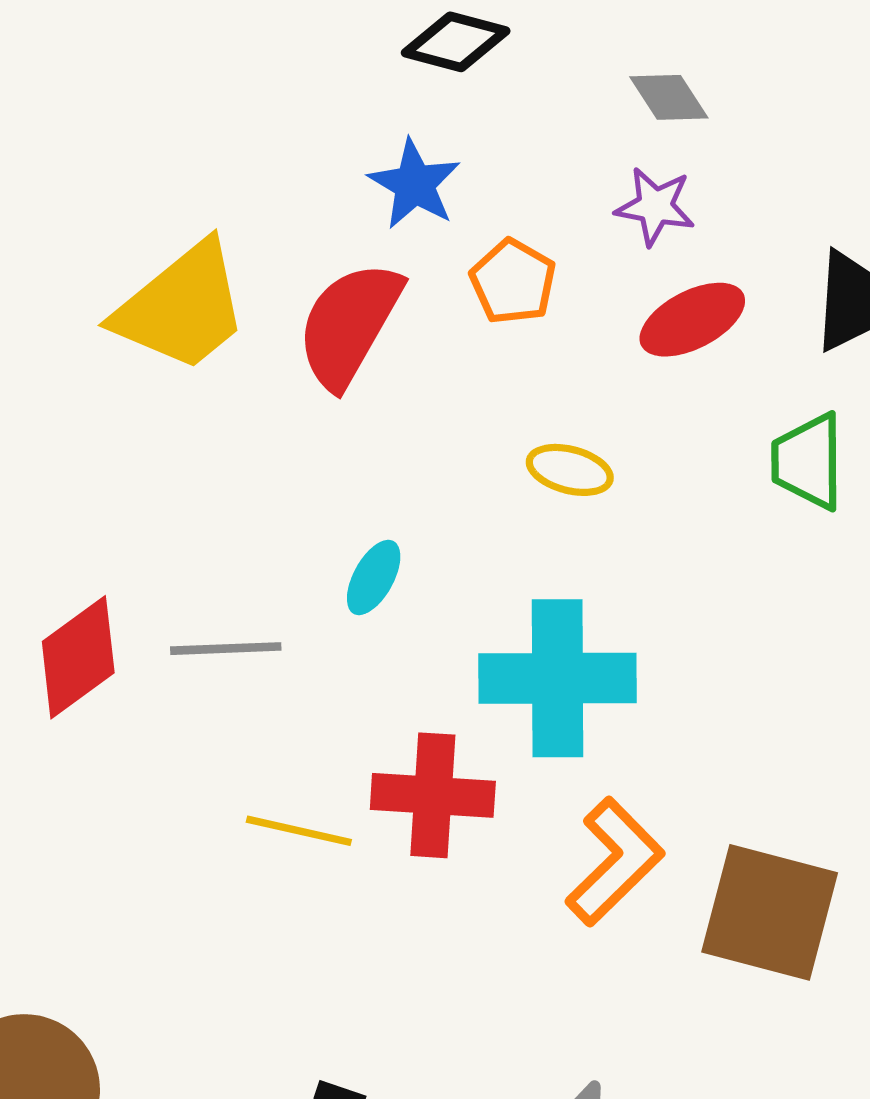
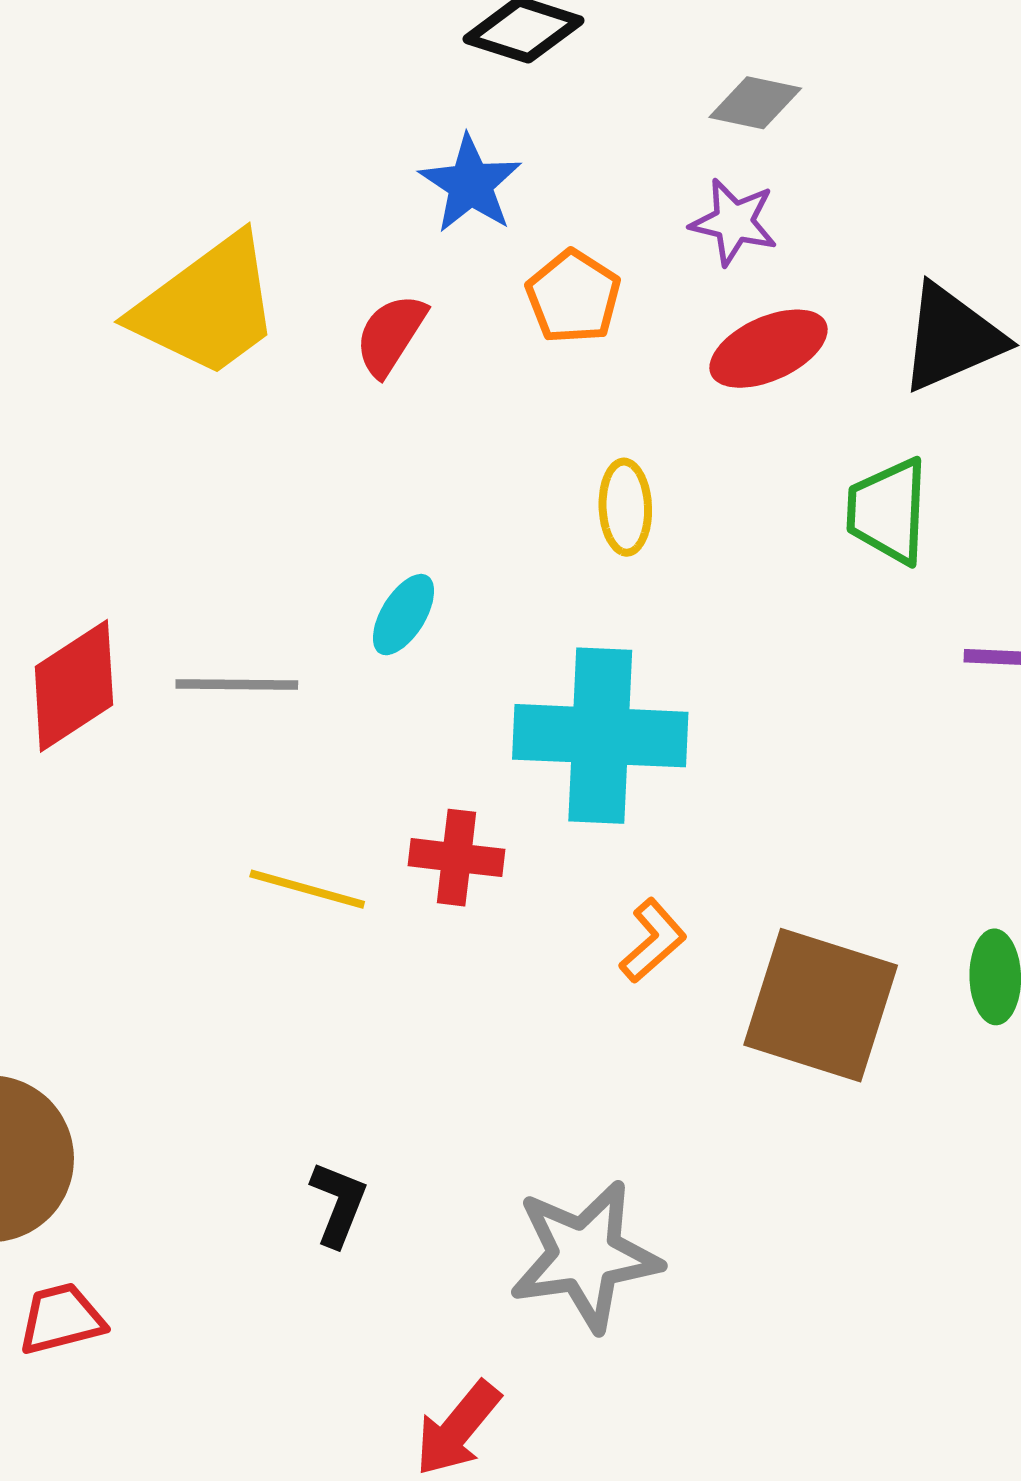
gray diamond: (669, 97) -> (755, 103), turned -48
red semicircle: (349, 324) -> (391, 335), size x0.6
yellow ellipse: (570, 470) -> (625, 507), turned 70
red cross: (433, 795) -> (457, 858), size x0.7
orange L-shape: (615, 862) -> (653, 941), size x0.6

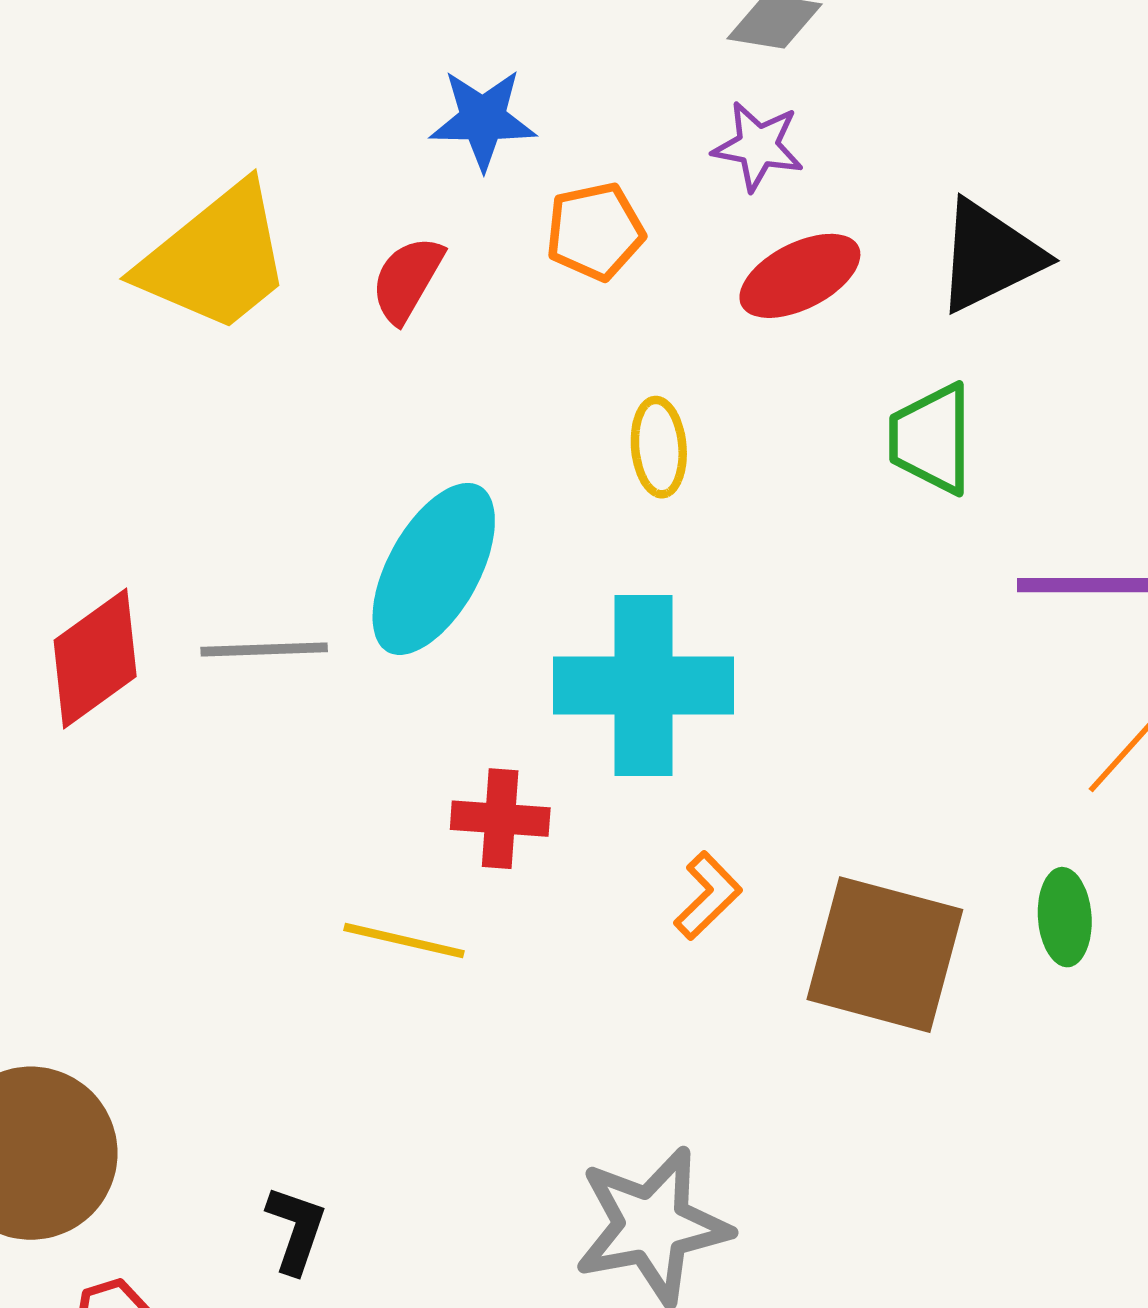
blue star: (470, 184) -> (483, 119), turned -30
orange pentagon: (573, 297) -> (595, 231), turned 30
cyan ellipse: (403, 615) -> (434, 569), size x2.0
yellow line: (307, 889) -> (404, 941), moved
black L-shape: (338, 1204) -> (296, 1230), moved

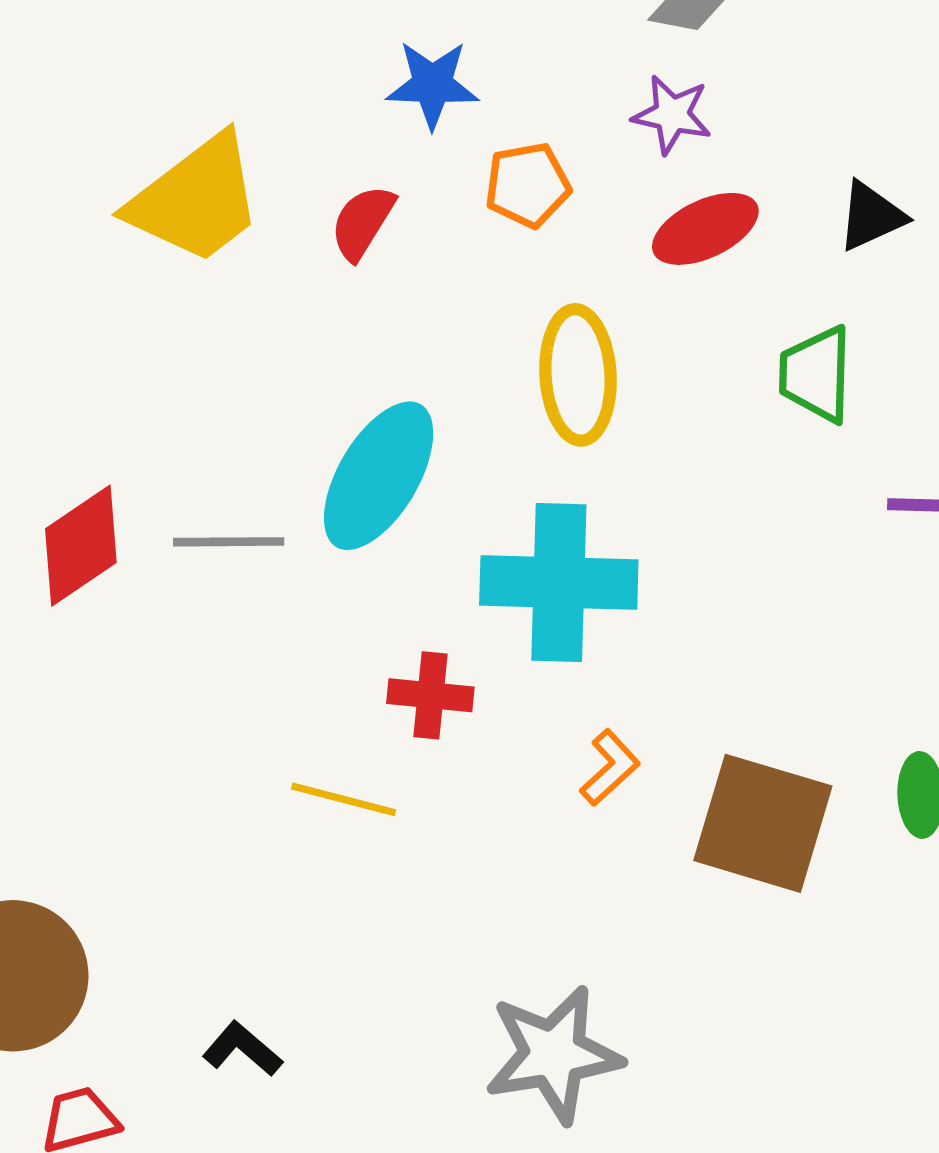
black triangle: (989, 256) -> (871, 216), size x0.7
yellow ellipse: (659, 447) -> (578, 375), size x1.6
black L-shape: (296, 1230) -> (242, 1049), turned -70

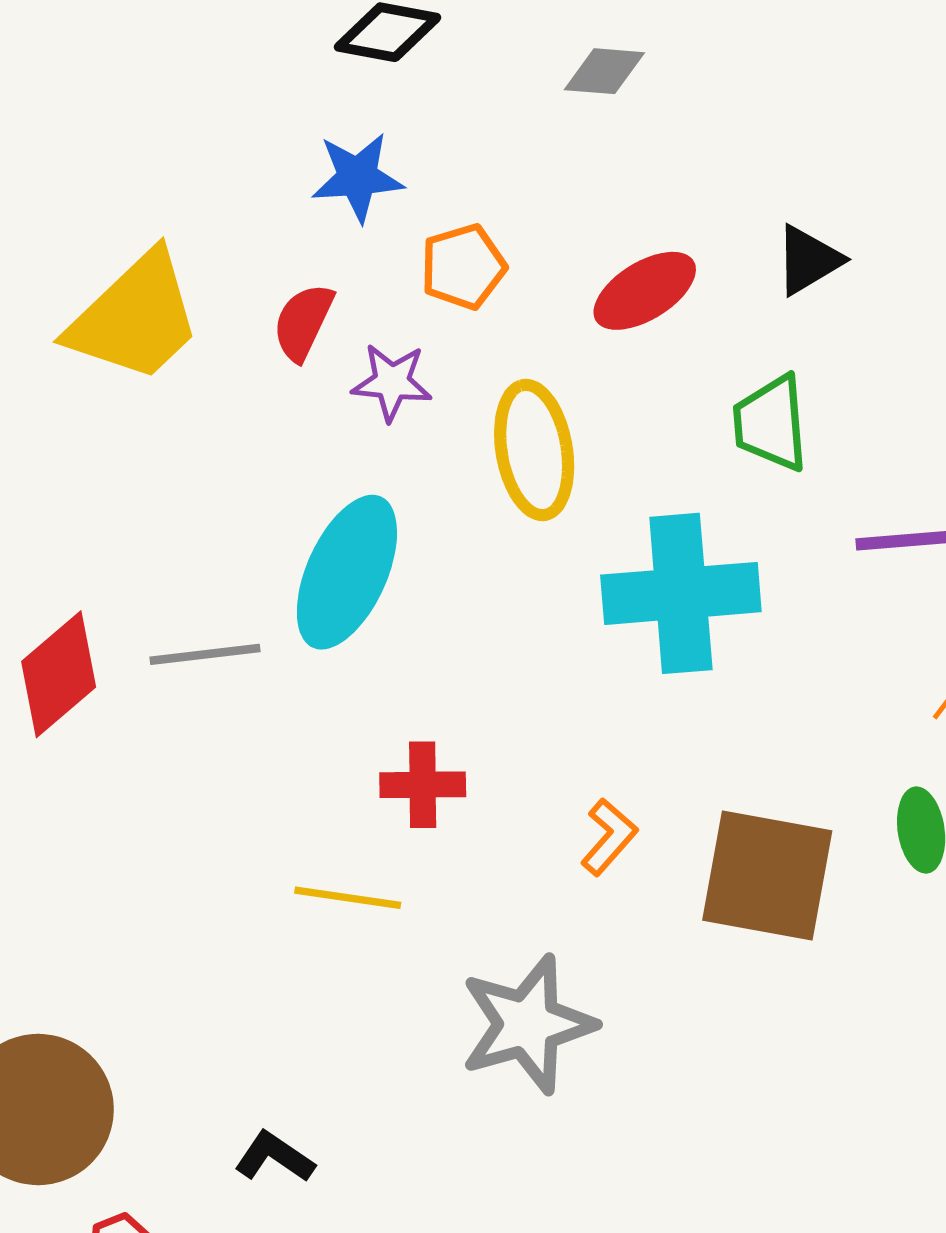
purple star: (672, 115) -> (392, 382), moved
cyan cross: (559, 583) -> (681, 593), moved
gray star: (553, 1054) -> (527, 1024), moved

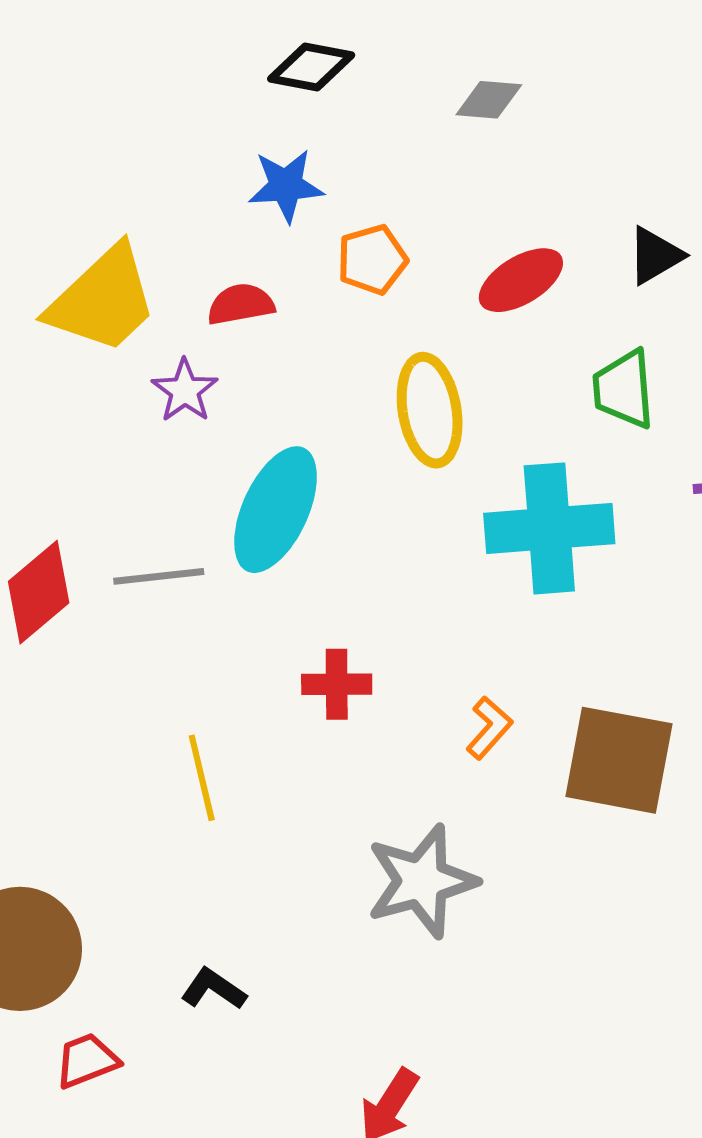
red semicircle: (303, 322) -> (241, 304), turned 54
purple star: (392, 382) -> (185, 391), moved, turned 30
yellow line: (348, 898) -> (202, 778), moved, turned 68

